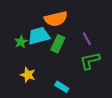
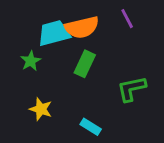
cyan trapezoid: (39, 36) -> (54, 33), moved
purple line: (87, 39) -> (127, 19), moved

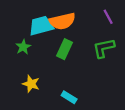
purple line: (127, 19) -> (108, 17), moved
green L-shape: (131, 89) -> (104, 48), moved

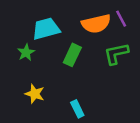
orange semicircle: (62, 21) -> (96, 24), moved
cyan rectangle: (69, 97) -> (77, 109), turned 32

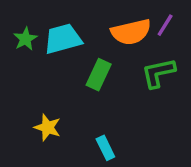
purple line: (121, 19) -> (165, 25), turned 60
green star: (26, 52) -> (25, 39), moved

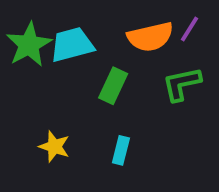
green star: (25, 39) -> (29, 45), size x1.6
cyan rectangle: (105, 148) -> (121, 150), moved, turned 40

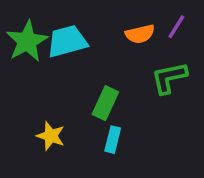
orange semicircle: (150, 37) -> (140, 34), size x0.7
green rectangle: (113, 86) -> (105, 103), moved

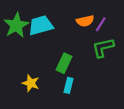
purple line: (176, 27) -> (101, 24), moved

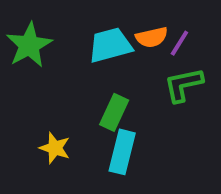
cyan trapezoid: (41, 25) -> (110, 45), moved
cyan rectangle: (69, 85) -> (122, 152), size x1.5

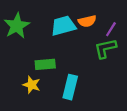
purple line: (179, 43) -> (111, 29), moved
green rectangle: (114, 112) -> (45, 64), moved, turned 60

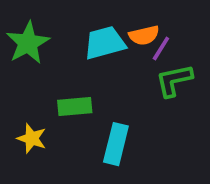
purple line: (111, 29) -> (161, 48), moved
yellow star: (32, 85) -> (32, 138), moved

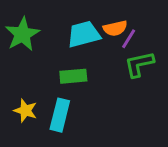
green rectangle: (75, 107) -> (73, 76), moved
cyan rectangle: (116, 144) -> (60, 115), moved

